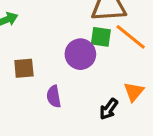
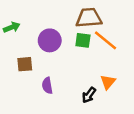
purple circle: (80, 54) -> (50, 40), moved

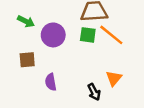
green arrow: (12, 27) -> (26, 21), moved, turned 49
black arrow: (89, 95) -> (94, 92), turned -63

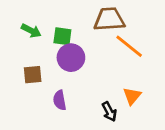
purple circle: (53, 35) -> (71, 58), moved
green square: (88, 35) -> (62, 36), moved

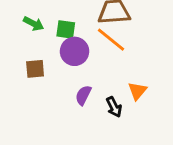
orange line: (129, 46) -> (111, 40), moved
purple semicircle: (60, 100) -> (83, 95), moved, turned 36

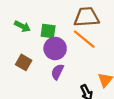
brown square: (35, 69) -> (24, 62), turned 35
purple semicircle: (83, 95) -> (57, 72), moved

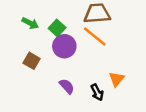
green square: (48, 31) -> (57, 28), turned 35
purple semicircle: (57, 72) -> (67, 86), moved, turned 112

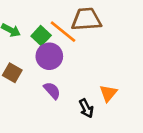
orange line: (95, 37) -> (63, 32), moved
purple semicircle: (67, 86) -> (52, 91), moved

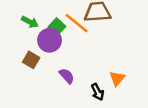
purple circle: (49, 56) -> (50, 40), moved

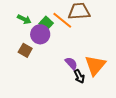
purple semicircle: (67, 76) -> (71, 63), moved
orange triangle: (117, 78) -> (95, 65), size x1.6

